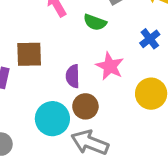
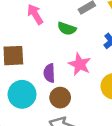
cyan circle: (52, 119) -> (22, 94), moved

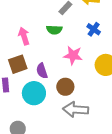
pink arrow: (35, 14) -> (24, 36), moved, turned 30
purple semicircle: (49, 73) -> (42, 71), moved

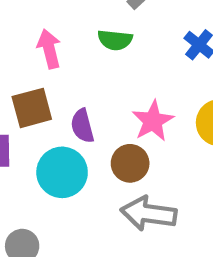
pink star: (73, 55) -> (153, 121), moved, turned 30

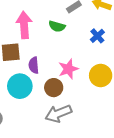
pink arrow: (49, 49) -> (24, 25), size x1.4
gray arrow: (149, 214) -> (58, 114), turned -40

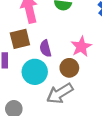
gray arrow: (58, 114) -> (60, 93), moved

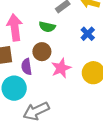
brown circle: (69, 68) -> (42, 52), moved

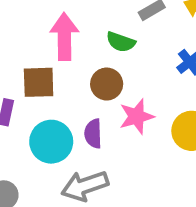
purple semicircle: (27, 67) -> (93, 134), moved

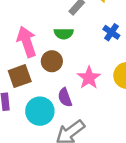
brown circle: (107, 84) -> (52, 61), moved

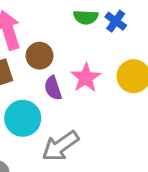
green semicircle: (64, 34) -> (86, 17), moved
purple semicircle: (65, 97) -> (53, 88), moved

